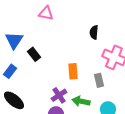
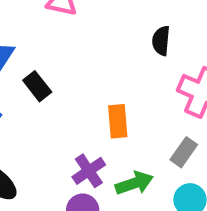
gray rectangle: (99, 80) -> (184, 152), moved, turned 48
green arrow: (81, 101) -> (134, 183), turned 150

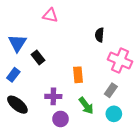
purple cross: (89, 171) -> (53, 96), moved, turned 35
green arrow: (134, 183) -> (86, 106), turned 72

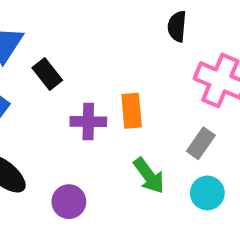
purple cross: (53, 96) -> (88, 122), moved
purple circle: (61, 119) -> (69, 202), moved

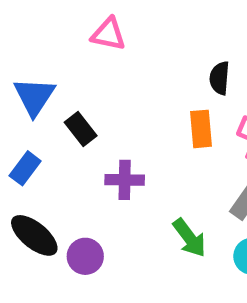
orange rectangle: (132, 111) -> (201, 129), moved
purple circle: (69, 202) -> (85, 256), moved

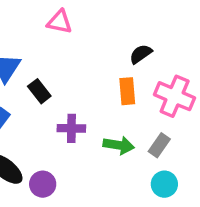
black semicircle: (220, 78) -> (141, 54), turned 50
green arrow: (189, 238) -> (119, 145), moved, turned -44

